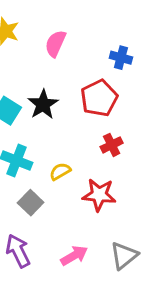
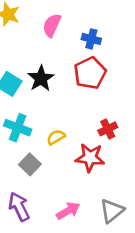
blue cross: (121, 58) -> (91, 39), moved
red cross: (112, 145) -> (108, 129), moved

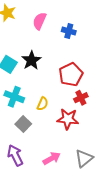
red pentagon: (90, 73) -> (71, 74), moved
yellow semicircle: (56, 137) -> (43, 104), turned 144

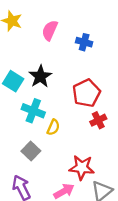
cyan cross: (14, 97) -> (33, 111), moved
red star: (68, 119) -> (82, 168), moved

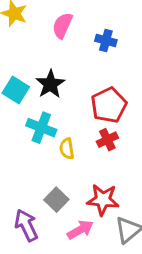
red cross: (98, 120) -> (107, 140), moved
yellow semicircle: (53, 127) -> (67, 149), turned 147
gray square: (31, 151) -> (56, 200), moved

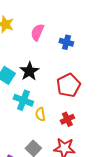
red cross: (107, 140) -> (67, 119), moved

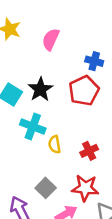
blue cross: (66, 42) -> (94, 61), moved
red pentagon: (68, 85) -> (84, 91), moved

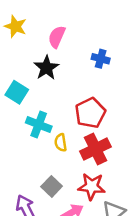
black star: (40, 89) -> (46, 68), moved
red pentagon: (84, 91) -> (90, 113), moved
red cross: (89, 151) -> (95, 149), size x1.6

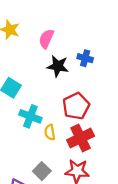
black star: (46, 68) -> (58, 66), moved, turned -30

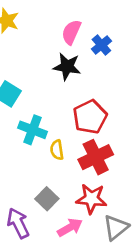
pink semicircle: (46, 39) -> (71, 32), moved
blue cross: (85, 58) -> (101, 45), moved, turned 35

